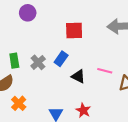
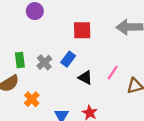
pink line: (105, 71) -> (113, 72), turned -72
orange cross: (19, 103) -> (32, 99), moved

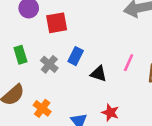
red square: (82, 30) -> (57, 23), moved
green rectangle: (20, 60) -> (20, 55), moved

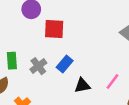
green rectangle: (20, 55) -> (12, 61), moved
black triangle: (99, 74) -> (82, 85), turned -42

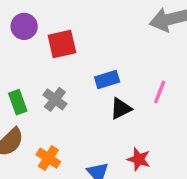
blue rectangle: (65, 64) -> (107, 80), moved, turned 49

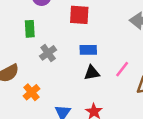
red square: (62, 44) -> (79, 15), moved
green rectangle: (18, 102) -> (30, 29), moved

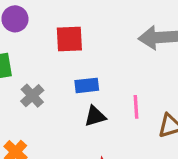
pink line: (122, 69) -> (136, 107), turned -35

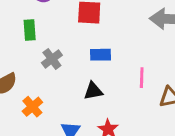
black triangle: (95, 116) -> (93, 91), moved

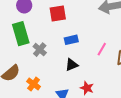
green rectangle: (30, 30) -> (21, 34), size x1.6
pink line: (142, 78) -> (102, 49), turned 40

